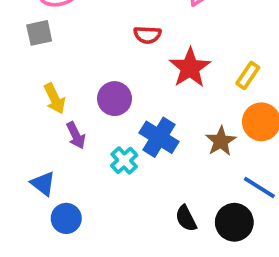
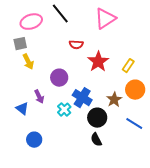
yellow arrow: (55, 99) -> (28, 62), moved
blue triangle: (43, 184) -> (22, 109), moved
black circle: (234, 222) -> (97, 118), moved

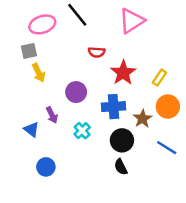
blue cross: (82, 98) -> (114, 107), moved, turned -36

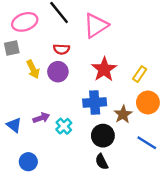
pink triangle: (132, 21) -> (96, 25), moved
red semicircle: (97, 52) -> (61, 49), moved
yellow arrow: (39, 73) -> (33, 69), moved
purple circle: (76, 92) -> (58, 72), moved
purple arrow: (52, 115) -> (41, 118), moved, turned -84

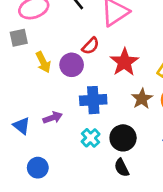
red semicircle: (61, 49) -> (91, 46), moved, turned -49
blue cross: (95, 102) -> (93, 100), moved
brown star: (123, 114) -> (142, 99), moved
cyan cross: (64, 126) -> (91, 138), moved

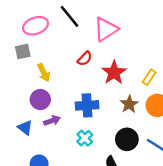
purple circle: (72, 65) -> (40, 100), moved
black circle: (123, 138) -> (127, 139), moved

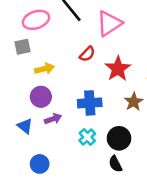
yellow arrow: (44, 73) -> (45, 69), turned -78
black circle: (127, 139) -> (119, 138), moved

